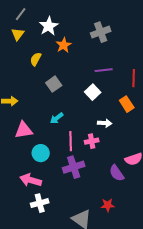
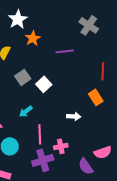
gray cross: (101, 32) -> (89, 25), moved, turned -36
purple line: (104, 70) -> (65, 51), moved
white square: (93, 92) -> (44, 84), moved
pink cross: (92, 141) -> (61, 146), moved

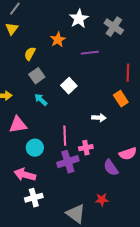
white star: (18, 19) -> (79, 19), moved
gray square: (23, 77) -> (37, 76), moved
cyan arrow: (26, 111) -> (41, 100), moved, turned 80

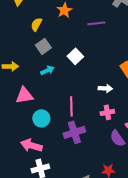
cyan arrow: (41, 100) -> (47, 70), turned 112
pink cross: (86, 148) -> (107, 112), moved

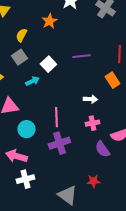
purple line: (96, 23) -> (81, 56), moved
gray square: (43, 46) -> (19, 57), moved
white square: (75, 56) -> (48, 64), moved

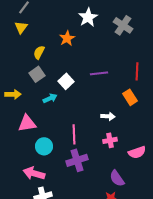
purple semicircle: (102, 149) -> (117, 178), moved

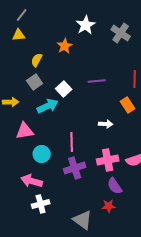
yellow triangle: (21, 27) -> (19, 35), turned 48
cyan arrow: (50, 98) -> (48, 106), size x1.5
pink cross: (110, 140) -> (108, 160), moved, size x1.5

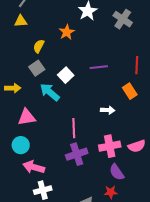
cyan arrow: (48, 106) -> (50, 92), turned -115
cyan circle: (42, 154) -> (21, 145), moved

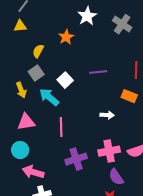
yellow arrow: (13, 88) -> (21, 90), moved, turned 70
orange rectangle: (130, 91) -> (129, 96), turned -35
pink line: (74, 128) -> (61, 127), moved

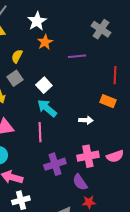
white star: (87, 16) -> (37, 21), moved
purple line: (98, 72) -> (77, 56), moved
cyan arrow: (49, 97) -> (47, 108), moved
purple semicircle: (116, 177) -> (80, 182), moved

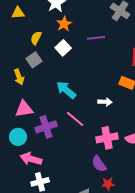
white square: (44, 85) -> (63, 48), moved
pink line: (40, 132) -> (75, 119), moved, turned -48
purple cross: (55, 164) -> (46, 127), moved

